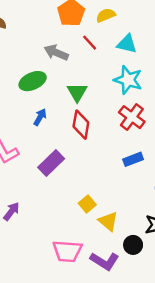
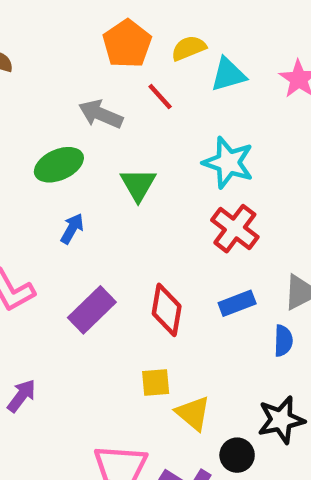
cyan triangle: (127, 44) -> (228, 75), moved, turned -30
red diamond: (81, 125) -> (167, 310), moved
yellow square: (87, 204) -> (156, 383), turned 35

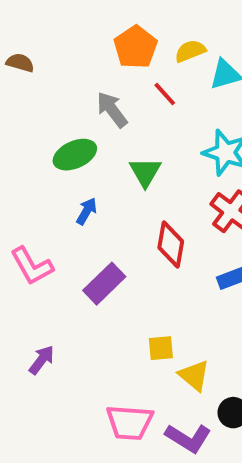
gray arrow: (101, 114) -> (112, 110), turned 30
red diamond: (167, 310) -> (171, 244), moved

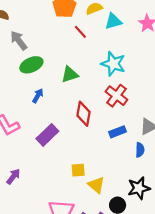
gray arrow: (112, 110) -> (19, 40), moved
green triangle: (145, 172) -> (70, 74), turned 42

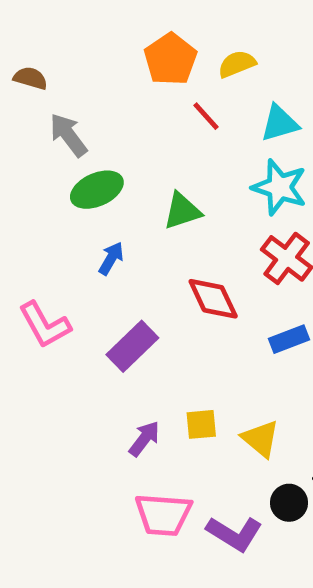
cyan triangle: (113, 21) -> (280, 123), moved
red diamond: (84, 114) -> (213, 299), turned -35
purple arrow: (13, 176) -> (144, 439), moved
yellow triangle: (96, 185) -> (261, 439), moved

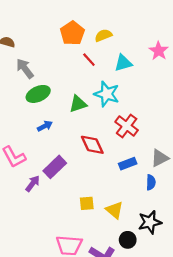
cyan star: (280, 187) -> (107, 94), moved
blue arrow: (111, 258) -> (45, 126), turned 32
purple arrow: (144, 439) -> (33, 183), moved

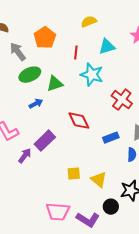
orange pentagon: (72, 33) -> (45, 38), moved
red line: (89, 60) -> (76, 53), moved, turned 48
green triangle: (78, 104) -> (55, 84), moved
red cross: (127, 126) -> (122, 100), moved

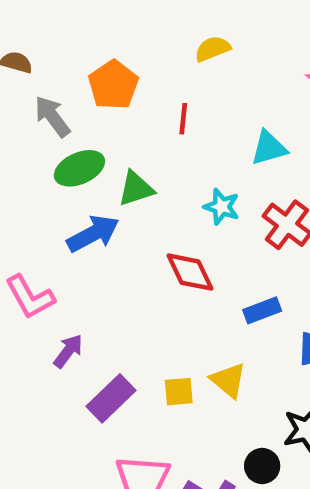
cyan triangle: (107, 47) -> (269, 148), moved
cyan star: (92, 75) -> (222, 207), moved, size x0.7
blue arrow: (36, 104) -> (93, 234), size x1.6
purple rectangle: (45, 141) -> (111, 398), moved
yellow triangle: (99, 180) -> (228, 380), moved

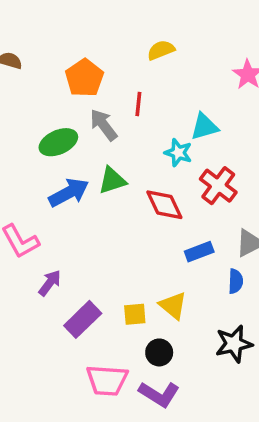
gray arrow: (52, 116) -> (104, 125), moved
green triangle: (136, 189) -> (112, 180), moved
cyan star: (222, 207) -> (178, 153), moved
red diamond: (190, 272) -> (164, 205), moved
black circle: (262, 466) -> (159, 352), moved

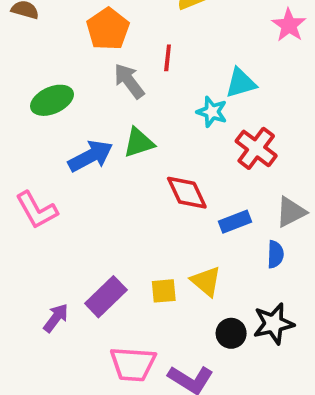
green ellipse: (58, 142) -> (52, 100), moved
red diamond: (164, 205) -> (187, 193), moved
purple arrow: (50, 283) -> (56, 318), moved
black circle: (159, 352) -> (231, 333), moved

